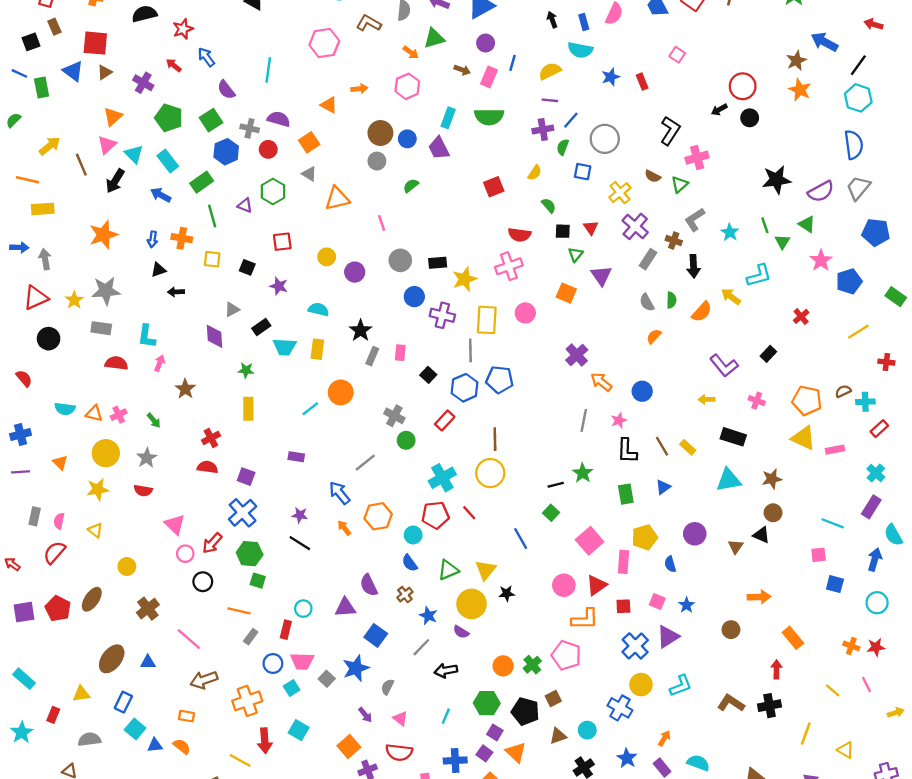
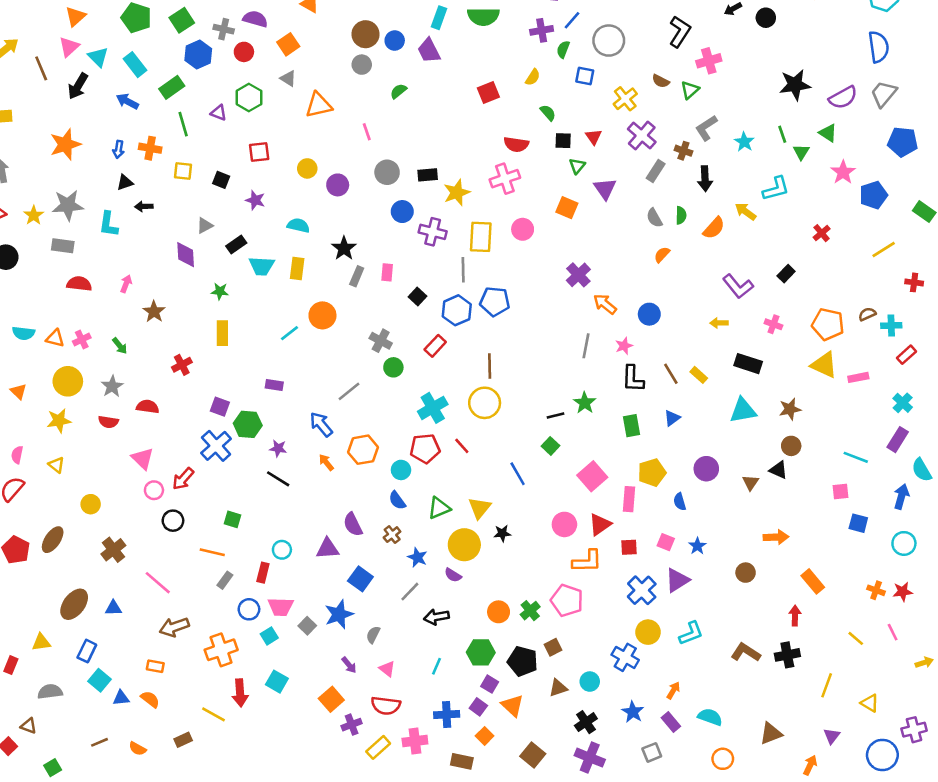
cyan L-shape: (147, 336) -> (108, 224), moved
red semicircle: (207, 467) -> (148, 407), moved
green hexagon: (250, 554) -> (248, 424), moved

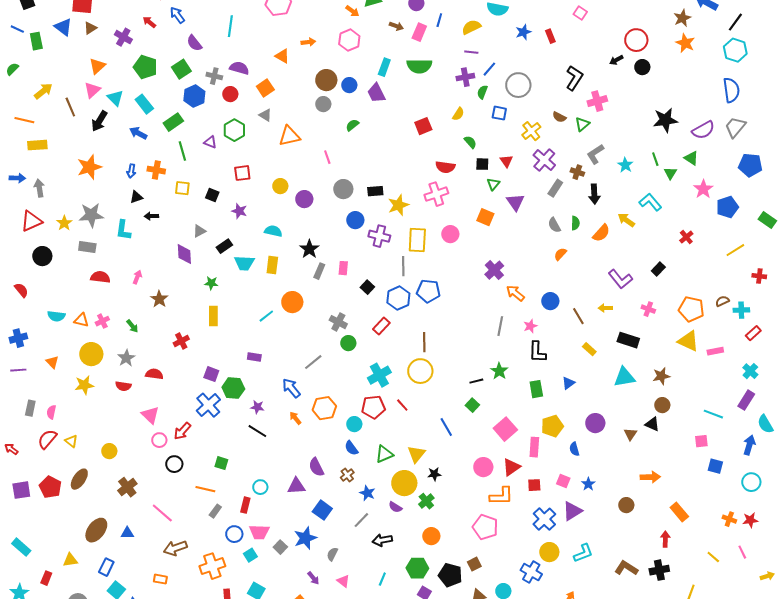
cyan L-shape: (776, 189) -> (650, 202), turned -115
brown line: (671, 374) -> (578, 316), moved
yellow triangle: (56, 465) -> (71, 441), moved
green cross: (530, 611) -> (426, 501), moved

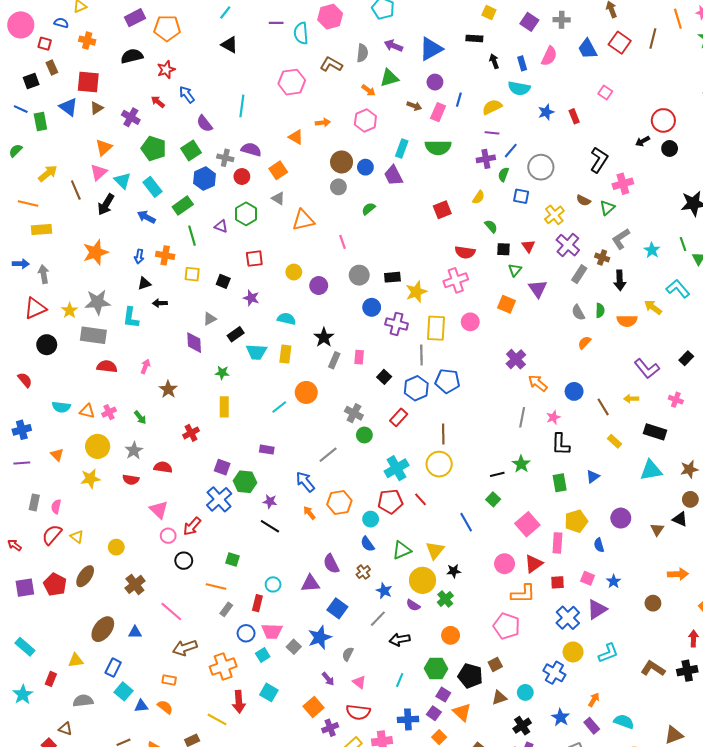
orange semicircle: (601, 233) -> (627, 321), turned 48
gray rectangle: (87, 247) -> (93, 335), size x1.4

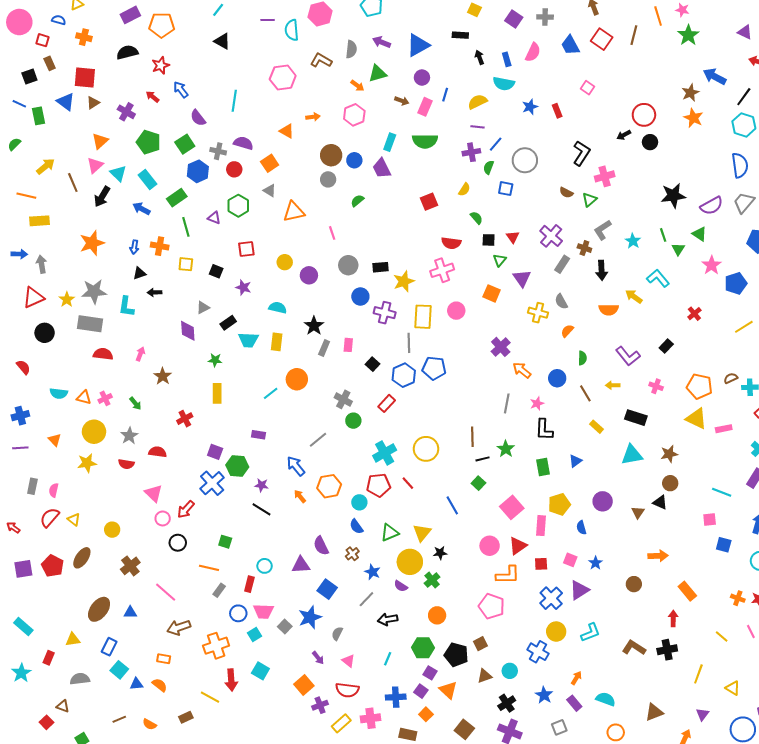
yellow cross: (554, 215) -> (538, 313), moved, turned -36
green semicircle: (600, 310) -> (582, 358), moved
brown line: (443, 434) -> (472, 437), moved

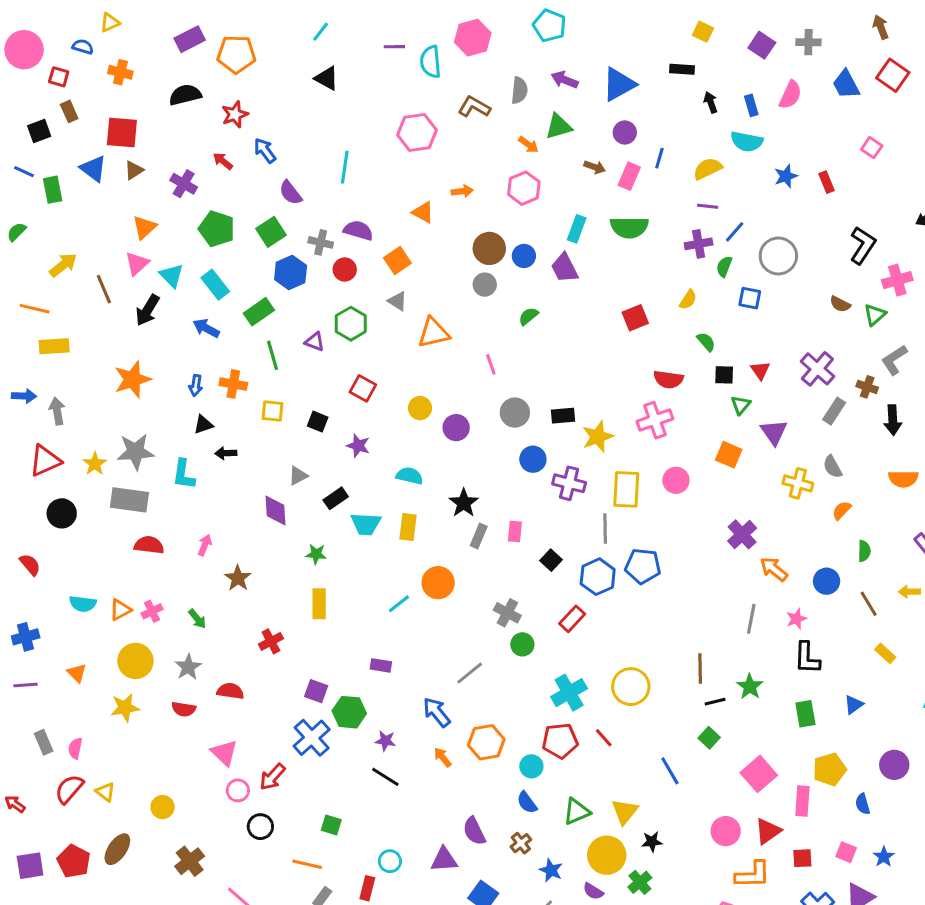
red square: (246, 249) -> (363, 388), turned 36
orange triangle: (84, 397) -> (120, 610), turned -42
gray rectangle: (32, 486) -> (44, 742), turned -35

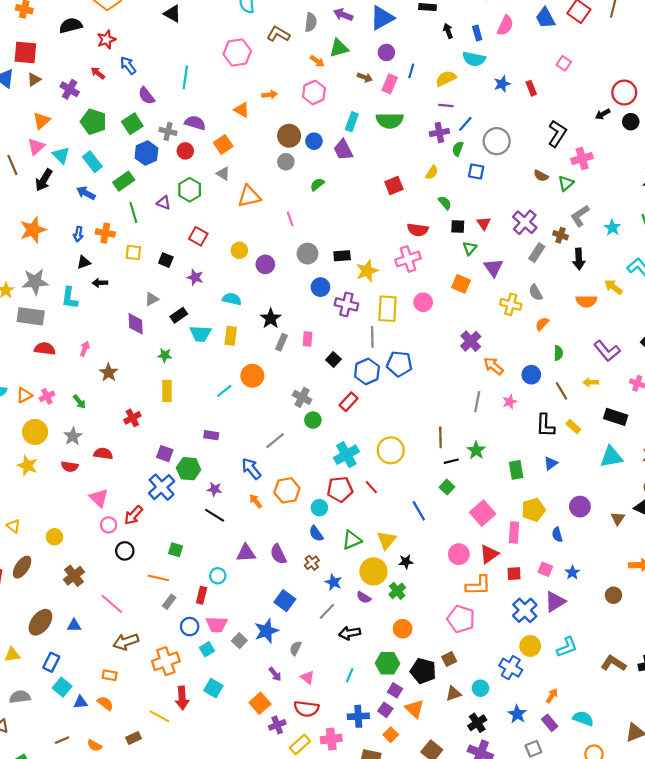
black L-shape: (807, 658) -> (545, 425), moved
yellow star: (125, 708) -> (27, 465), turned 30
purple triangle: (444, 860) -> (246, 553), moved

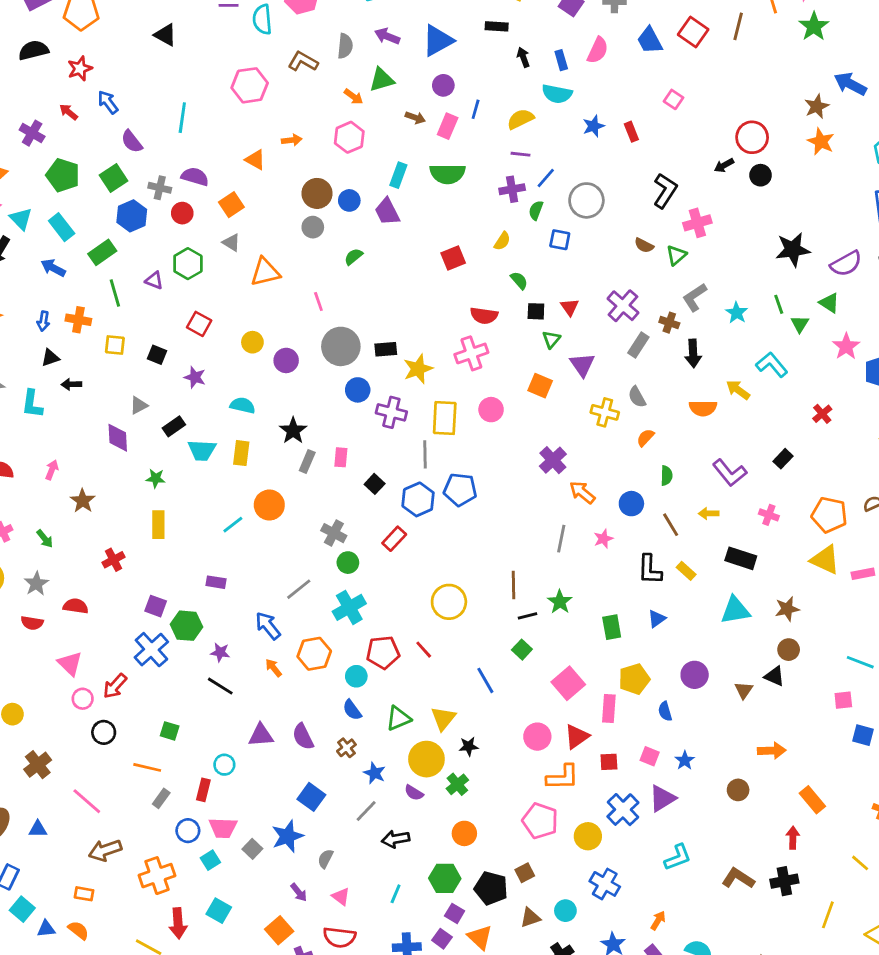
gray circle: (307, 254) -> (341, 346), size x1.4
cyan cross: (346, 455) -> (349, 607), moved
yellow circle: (530, 646) -> (588, 836), moved

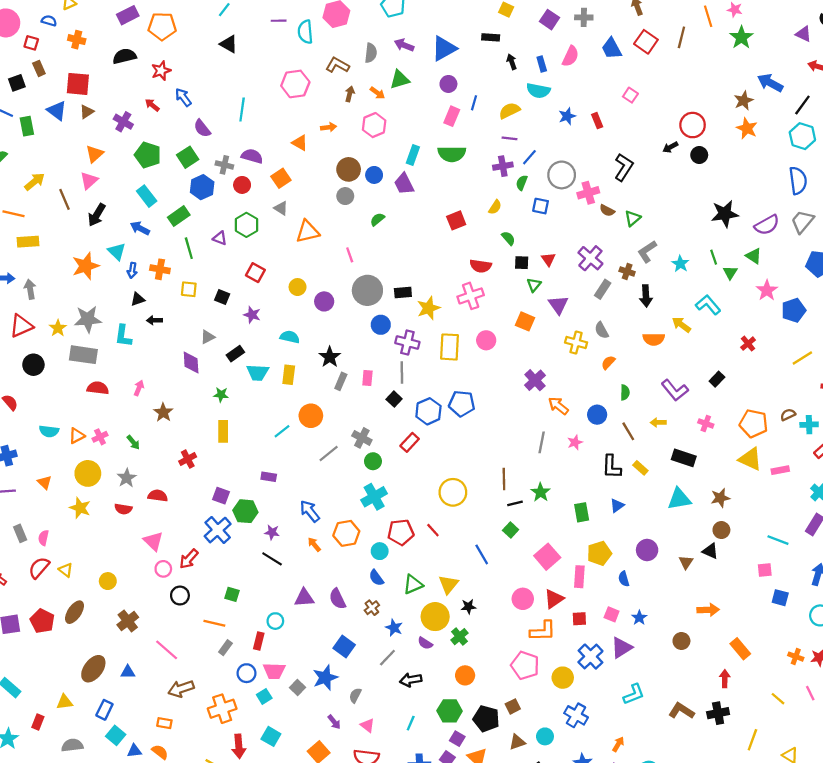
brown arrow: (415, 118) -> (350, 94), moved, turned -96
cyan triangle: (21, 219) -> (117, 252), moved
pink cross: (697, 223) -> (588, 193), moved
gray line: (425, 454) -> (402, 372), moved
gray line: (299, 589) -> (329, 453), moved

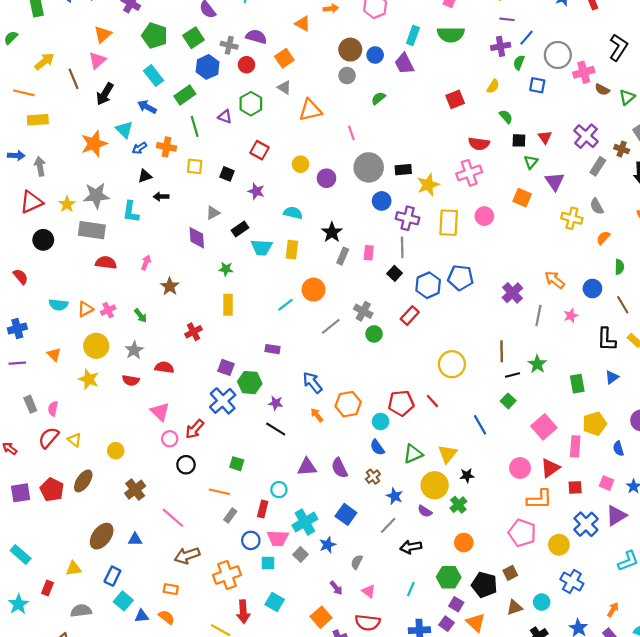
blue arrow: (132, 270) -> (139, 148), turned 48
purple cross: (535, 380) -> (512, 293), moved
cyan cross: (374, 497) -> (305, 522), moved
blue star: (325, 678) -> (328, 545), size x0.7
cyan square: (264, 696) -> (268, 563), turned 32

